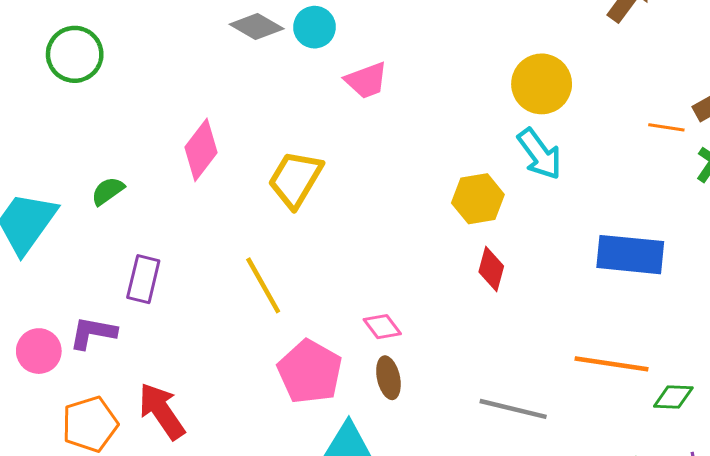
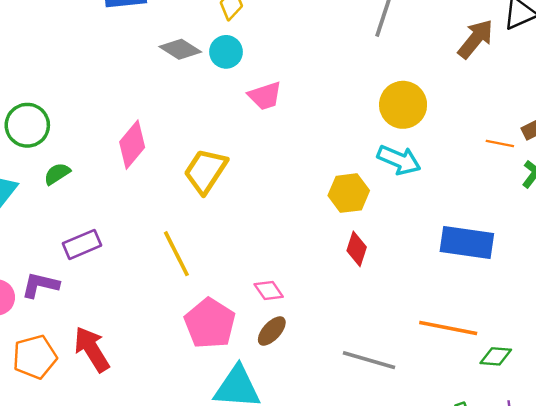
green circle: (75, 54) -> (27, 125), moved
cyan arrow: (540, 154) -> (399, 160), turned -33
purple rectangle: (143, 279) -> (82, 244), turned 51
brown ellipse: (388, 378) -> (272, 331), turned 52

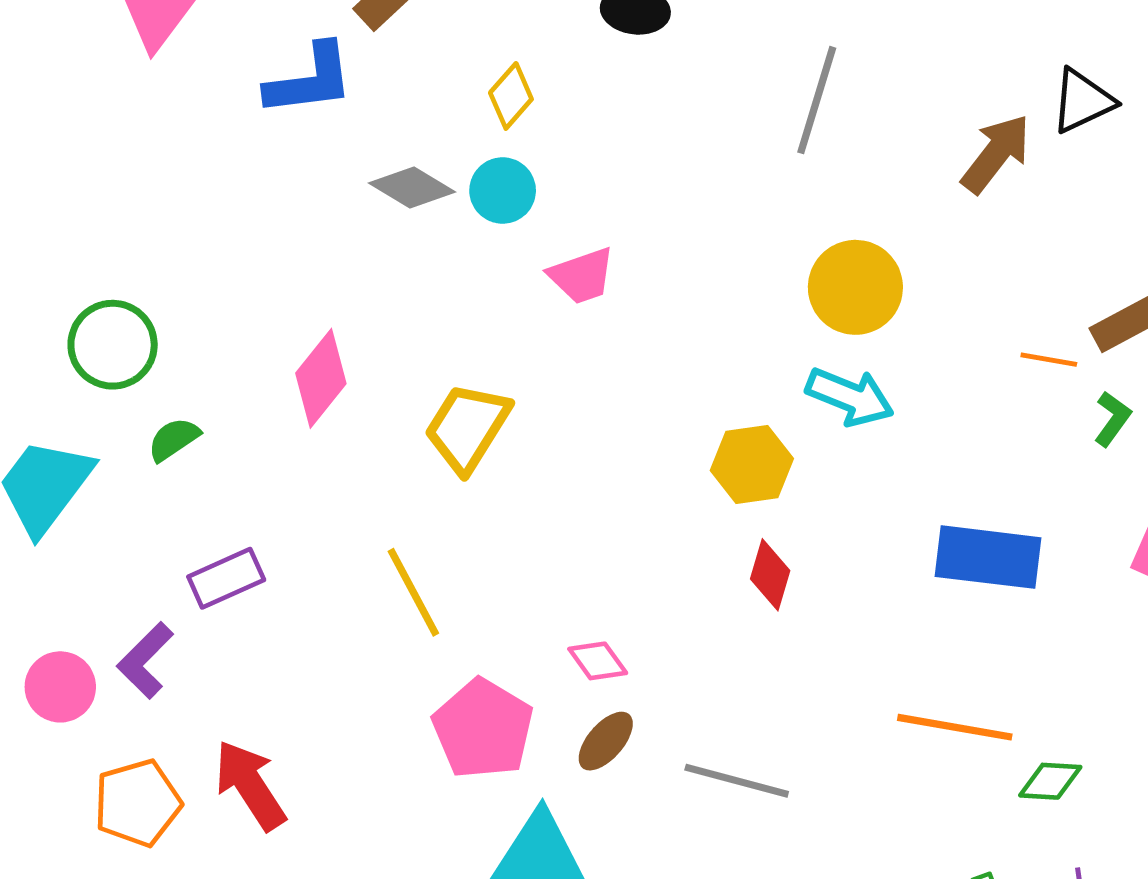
purple L-shape: (40, 285) -> (145, 660), turned -57
gray line: (369, 360) -> (737, 781), moved

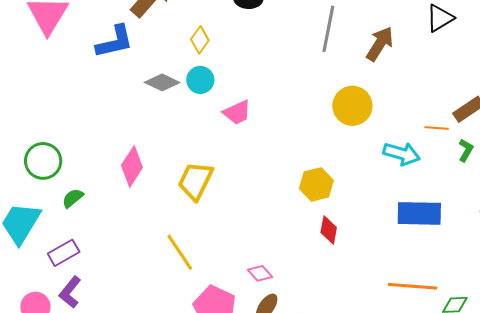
brown arrow: (996, 154) -> (380, 44), moved
cyan arrow: (850, 397) -> (402, 154), moved
purple rectangle: (226, 578) -> (64, 253), moved

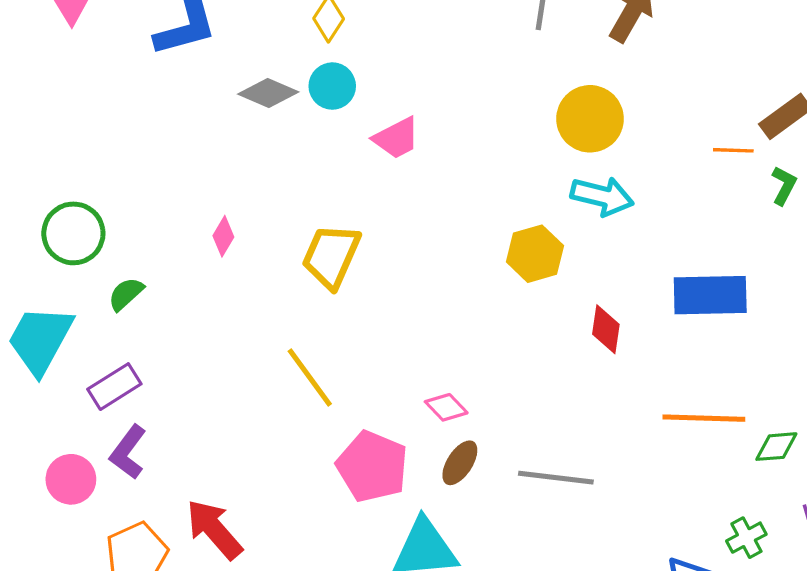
cyan arrow: (402, 154) -> (602, 196), moved
pink diamond: (132, 166) -> (223, 236), size x0.6
red diamond: (329, 230) -> (606, 329), moved

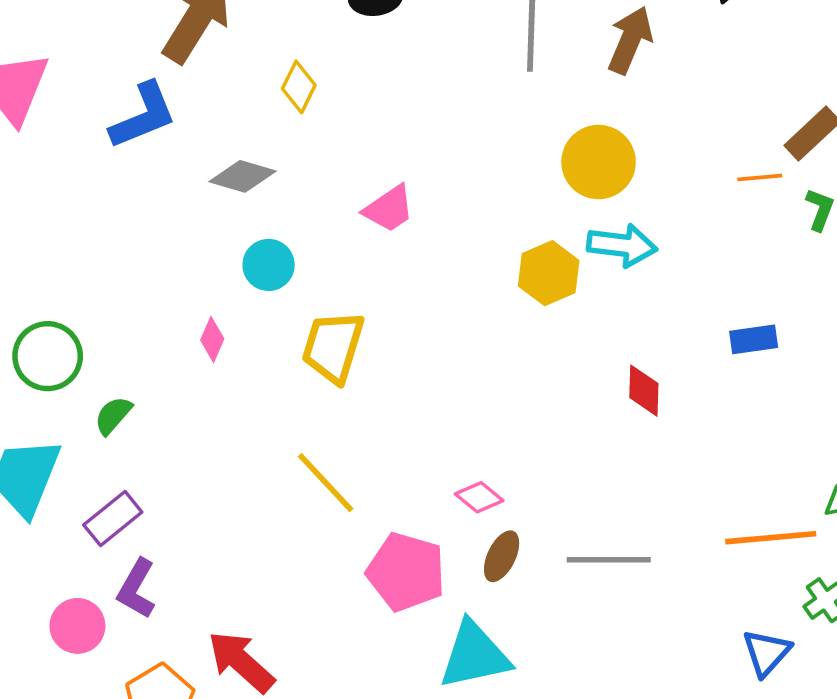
cyan circle: (332, 86) -> (269, 265), moved
yellow hexagon: (535, 254) -> (549, 273), moved
blue rectangle: (710, 295) -> (754, 339), size x0.6
orange line: (704, 418) -> (771, 538), moved

